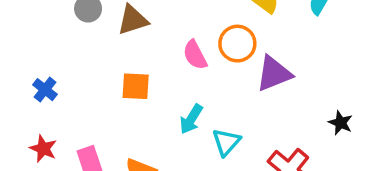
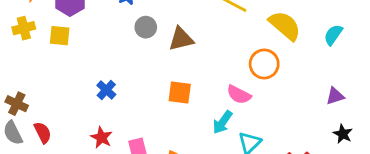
pink semicircle: (195, 55) -> (239, 95), moved, turned -40
purple triangle: (274, 74) -> (335, 96), moved, size x0.6

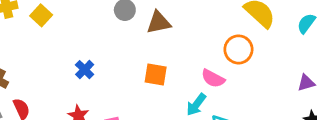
yellow square: (60, 36) -> (41, 15), turned 35

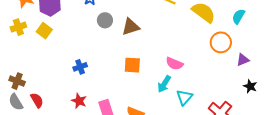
orange circle: (238, 49) -> (221, 42), moved
blue cross: (85, 70) -> (80, 67), turned 32

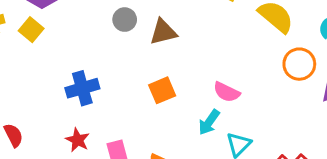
orange square: (132, 65) -> (162, 90), turned -30
blue cross: (80, 67) -> (82, 88), size x1.5

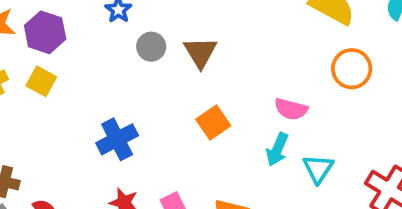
brown triangle: (163, 32) -> (200, 52), turned -36
orange circle: (299, 64) -> (352, 69), moved

